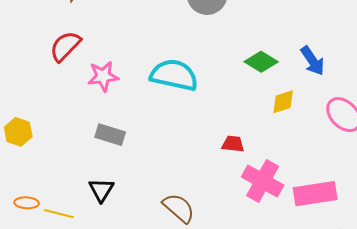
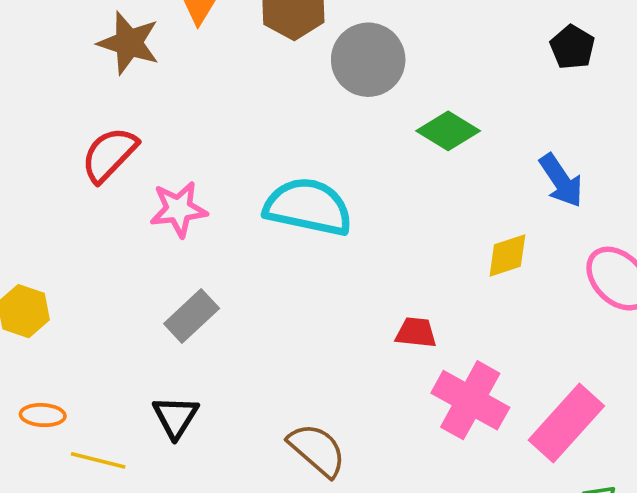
green diamond: (261, 62) -> (448, 131), moved
gray rectangle: (110, 135) -> (192, 316), turned -60
pink rectangle: (315, 194) -> (566, 423), turned -39
orange ellipse: (27, 203) -> (43, 415), moved

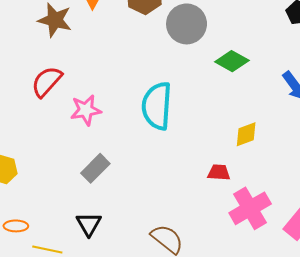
cyan semicircle: (308, 207) -> (157, 106), turned -96
yellow diamond: (507, 255) -> (246, 134), moved
pink cross: (470, 400) -> (250, 208), turned 33

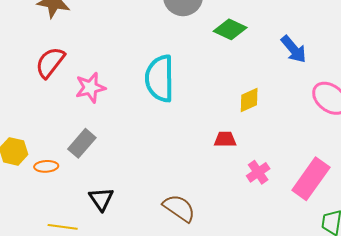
gray rectangle: (95, 168) -> (82, 143), moved
pink cross: (250, 208) -> (258, 172), size x0.6
orange ellipse: (16, 226) -> (46, 166), moved

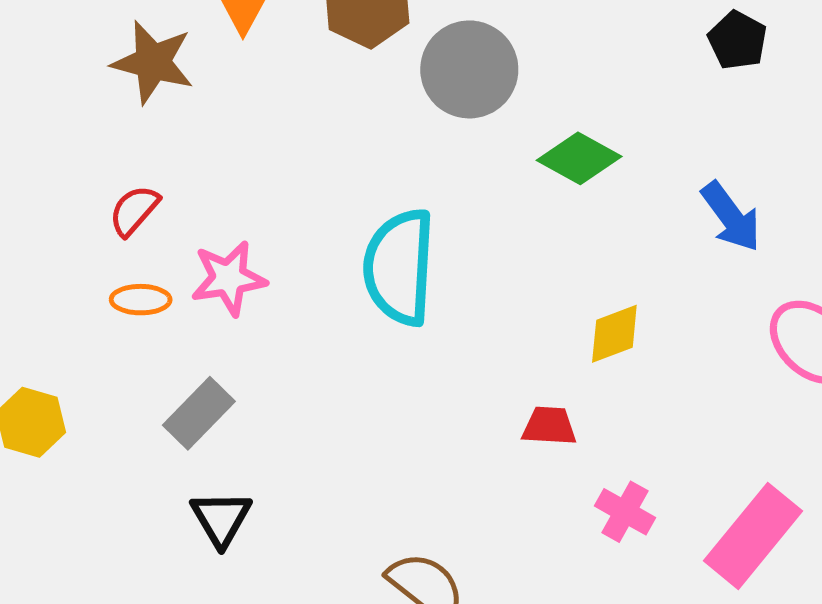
red semicircle: (50, 62) -> (134, 210), size x0.7
orange ellipse: (46, 166) -> (141, 300), moved
pink cross: (258, 172) -> (625, 512), turned -30
black triangle: (101, 199) -> (221, 519), moved

